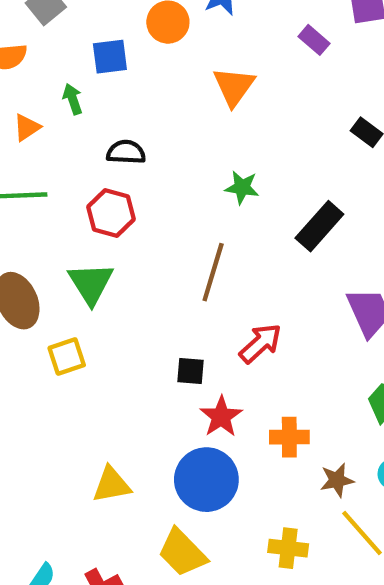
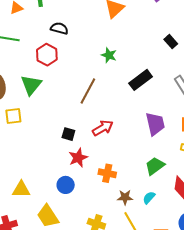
blue circle: (206, 480) -> (66, 185), size x0.6
yellow triangle: (111, 485) -> (21, 189), moved

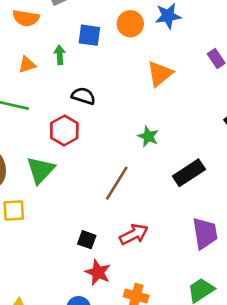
red star: (78, 158) -> (98, 272), turned -30

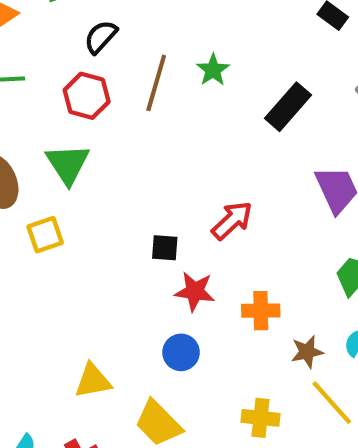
black semicircle: (83, 96) -> (101, 37), turned -50
green star: (148, 136) -> (213, 70), turned 30
brown line: (117, 183) -> (156, 83), moved

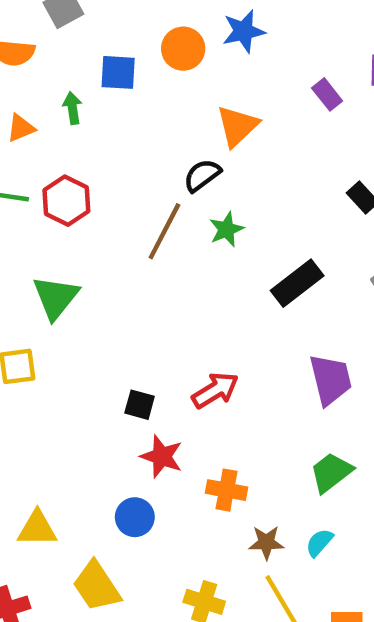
black semicircle: (101, 37) -> (202, 175), moved
red hexagon: (87, 96) -> (66, 201), moved

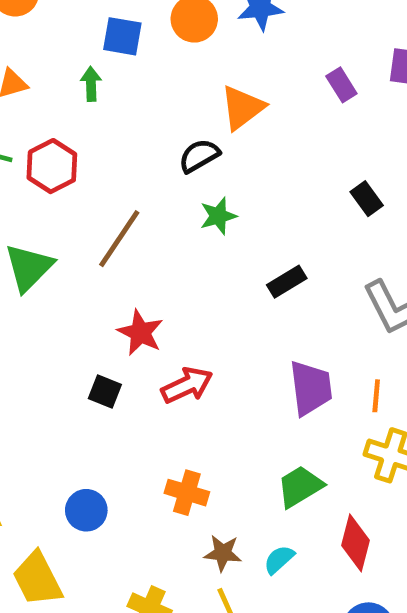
green arrow: (72, 108) -> (91, 84), moved
brown line: (164, 231) -> (119, 239), moved
black rectangle: (297, 283) -> (287, 282), size x0.7
red star: (162, 456) -> (140, 333), moved

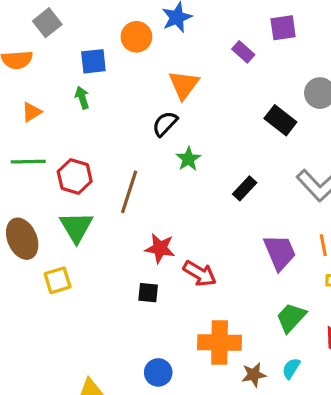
red hexagon: (52, 166) -> (75, 176), moved
black rectangle: (367, 199) -> (280, 120), size x1.4
red arrow: (187, 385) -> (200, 273), turned 72
orange cross: (187, 493) -> (220, 342), size x1.5

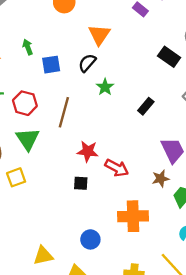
blue square: (93, 61) -> (51, 65), moved
brown star: (254, 375) -> (161, 179), moved

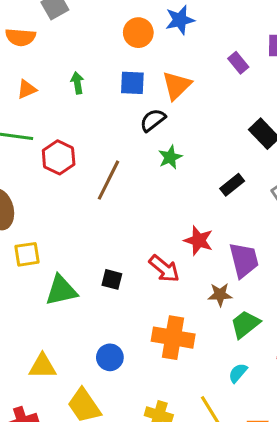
blue square: (51, 65) -> (132, 83), moved
black rectangle: (146, 106) -> (232, 185), moved
green triangle: (28, 139) -> (61, 290), moved, turned 40
red star: (88, 151) -> (199, 240), moved

